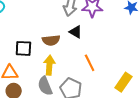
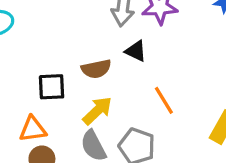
yellow arrow: (49, 65) -> (97, 111), turned 48

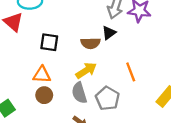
black triangle: (136, 51) -> (109, 33), moved, turned 48
black square: (52, 87) -> (49, 42), moved

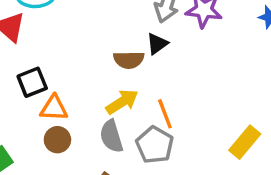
black square: (49, 42) -> (32, 82), moved, turned -30
orange line: (131, 72) -> (165, 114), moved

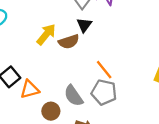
yellow arrow: (122, 102) -> (46, 34), moved
brown circle: (57, 140) -> (51, 111), moved

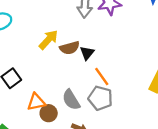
black triangle: (84, 25) -> (87, 53), moved
orange triangle: (30, 89) -> (36, 102), moved

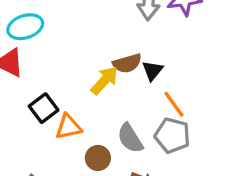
yellow arrow: (48, 40) -> (104, 80), moved
orange triangle: (36, 102) -> (68, 127), moved

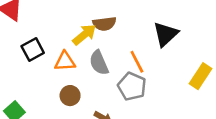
black triangle: (152, 71) -> (166, 34), moved, size x1.5
orange triangle: (68, 127) -> (65, 61), moved
gray semicircle: (130, 138) -> (99, 63), moved

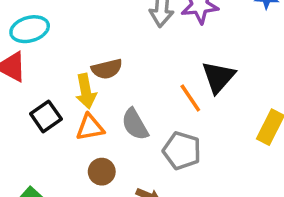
brown semicircle: (104, 24) -> (107, 69), moved
yellow arrow: (84, 35) -> (86, 91), moved, turned 125
orange line: (137, 62) -> (190, 98), moved

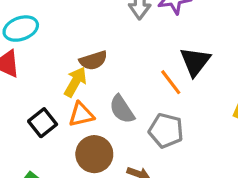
yellow arrow: (86, 91) -> (75, 82), turned -136
black square: (46, 116) -> (43, 123), moved
brown circle: (102, 172) -> (94, 154), size x1.5

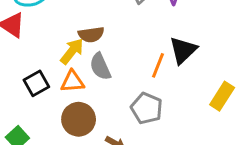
orange line: (171, 82) -> (158, 65), turned 50
gray semicircle: (122, 109) -> (100, 67), moved

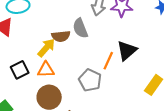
gray semicircle: (100, 67) -> (80, 28), moved
gray pentagon: (147, 108) -> (90, 80), moved

